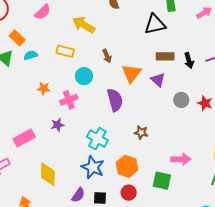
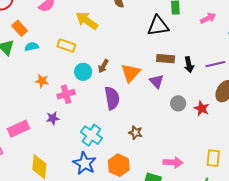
brown arrow: (107, 56) -> (103, 66), moved, turned 48

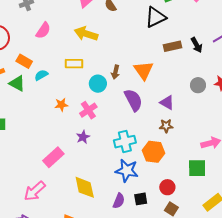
purple triangle: (157, 81) -> (167, 103), moved
cyan cross: (91, 135) -> (125, 142), turned -30
orange hexagon: (119, 165) -> (154, 152), moved

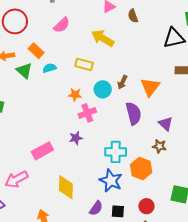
orange star: (61, 105) -> (75, 95), moved

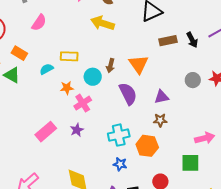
yellow arrow: (103, 38) -> (103, 23), moved
cyan semicircle: (49, 68) -> (46, 69), moved
purple triangle: (166, 124) -> (162, 97), turned -42
pink rectangle: (42, 151) -> (46, 132), moved
blue star: (111, 181) -> (120, 164), size x0.6

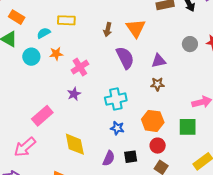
cyan circle: (93, 77) -> (31, 57), moved
orange star: (67, 88) -> (56, 54), moved
pink rectangle: (46, 132) -> (42, 116), moved
orange hexagon: (147, 146) -> (153, 121), moved

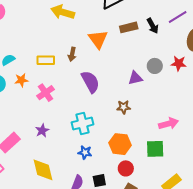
yellow rectangle: (66, 20) -> (46, 60), moved
orange triangle: (136, 28) -> (98, 39), moved
purple triangle: (159, 61) -> (135, 78), moved
purple star: (74, 94) -> (42, 131), moved

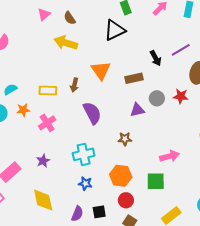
brown rectangle: (129, 27) -> (134, 78), moved

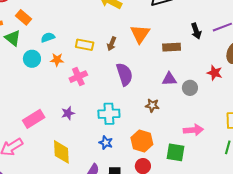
gray circle: (157, 98) -> (190, 88), moved

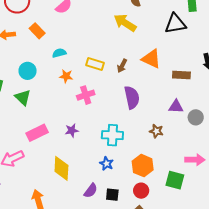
orange triangle: (140, 34) -> (151, 59), turned -45
green triangle: (13, 38) -> (23, 97), moved
cyan circle: (32, 59) -> (28, 71), moved

